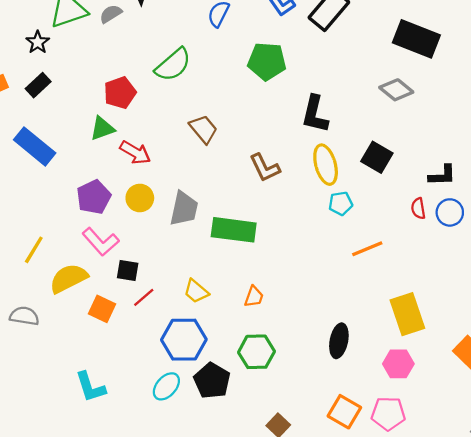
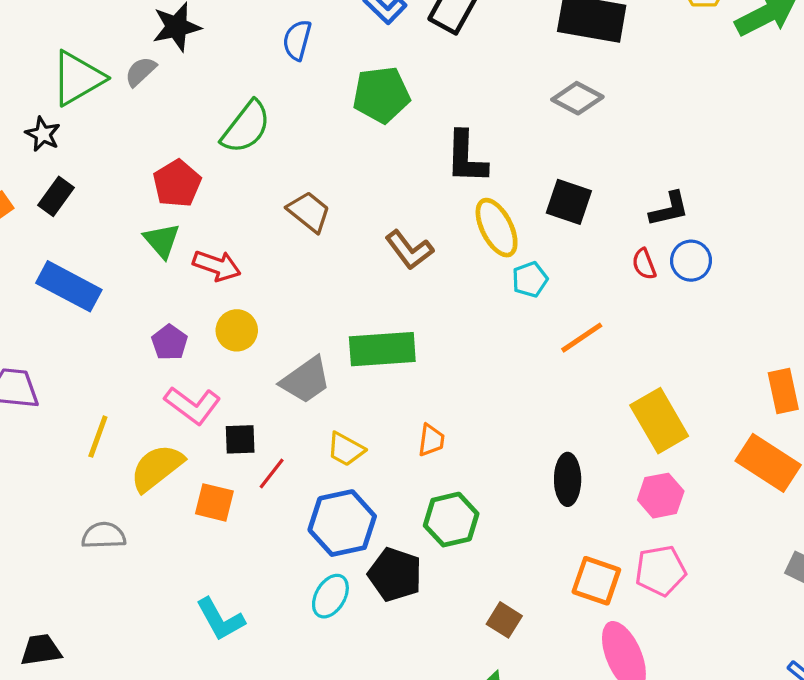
green triangle: (102, 129) -> (162, 240), turned -40
purple pentagon: (94, 197) -> (170, 342), size x0.7
gray trapezoid: (184, 209) -> (306, 380), moved, turned 54

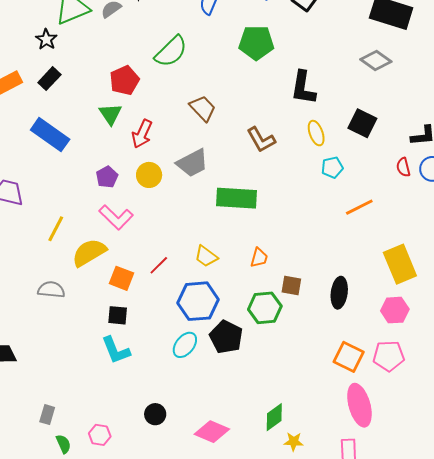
yellow ellipse: (497, 228) -> (316, 133), size x0.7
red arrow: (217, 266) -> (142, 134), turned 88
gray trapezoid: (306, 380) -> (192, 163), moved
black square: (240, 439) -> (118, 315), moved
brown square: (504, 620) -> (291, 285), moved, turned -30

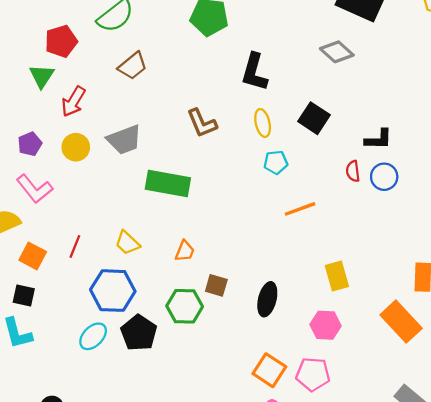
brown trapezoid: (203, 108) -> (133, 66), moved, turned 88
yellow rectangle: (400, 264) -> (337, 276), size x0.7
red line: (159, 265) -> (75, 246), turned -30

